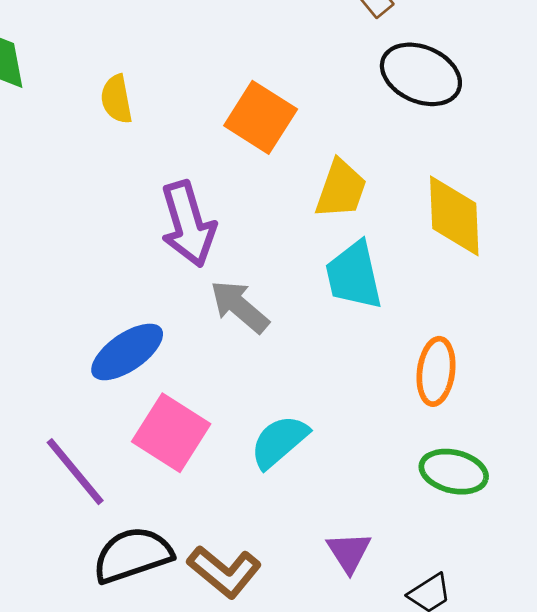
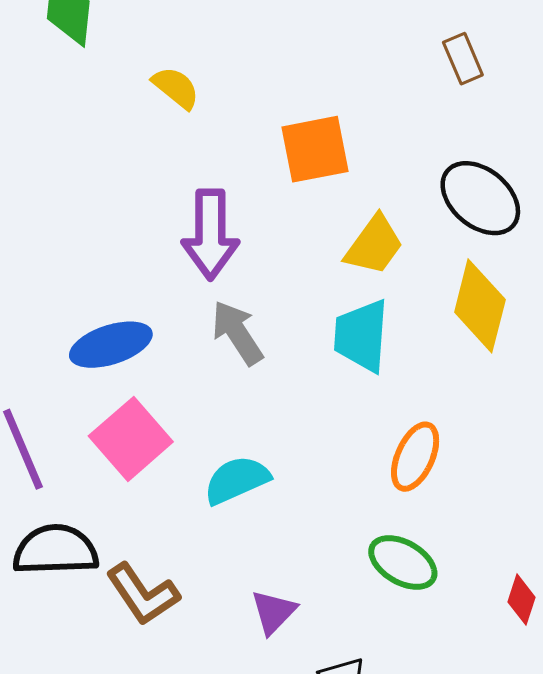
black ellipse: (421, 74) -> (480, 198), moved
yellow semicircle: (116, 99) -> (176, 88), turned 123
orange square: (261, 117) -> (315, 149), turned 30

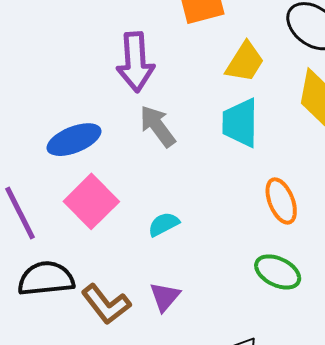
orange ellipse: (415, 457) -> (281, 201), turned -42
cyan semicircle: (237, 480) -> (164, 224), size x0.7
purple triangle: (274, 612) -> (165, 297), moved

